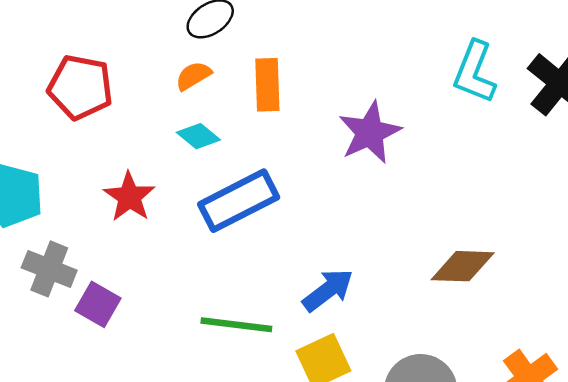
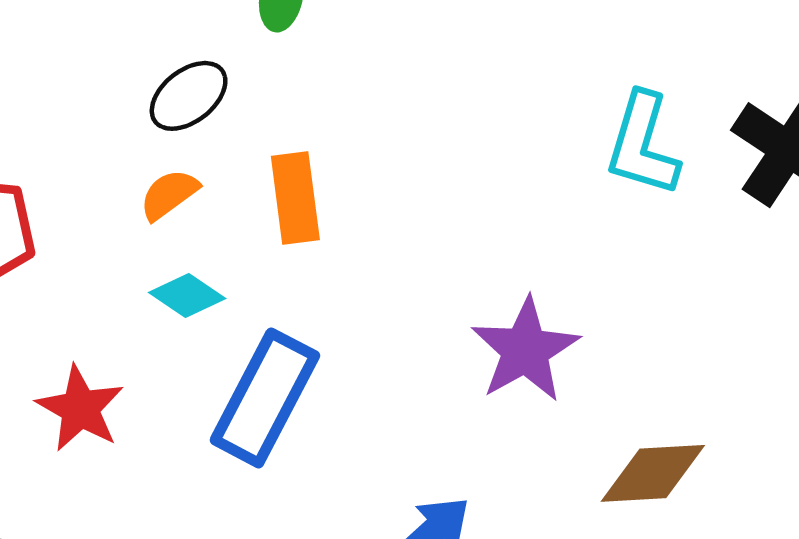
purple star: (370, 133) -> (525, 350), moved
blue rectangle: (239, 201) -> (265, 398), turned -30

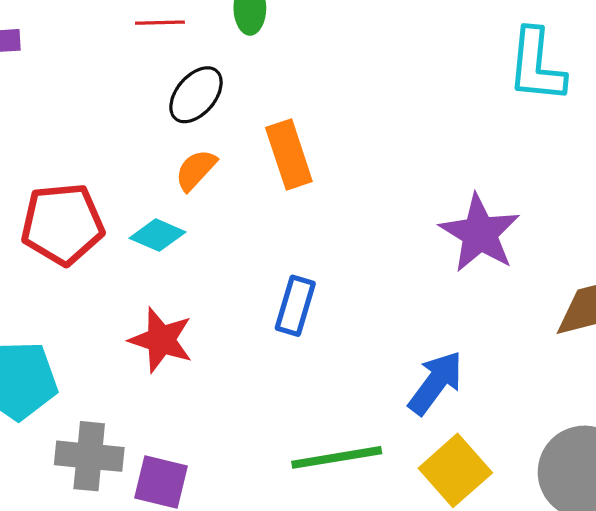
cyan diamond: (187, 295) -> (157, 235), moved
blue rectangle: (265, 398) -> (295, 306), size x0.6

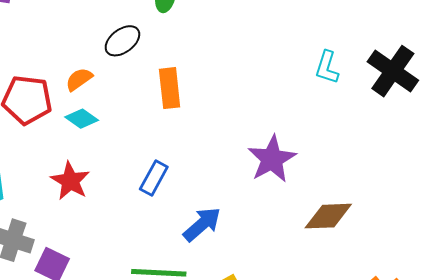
cyan L-shape: (536, 66) -> (327, 67), size x0.7
orange semicircle: (196, 170) -> (79, 79), moved
blue arrow: (436, 383) -> (202, 224), moved

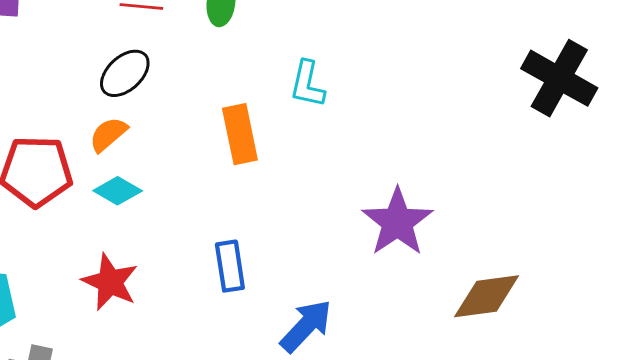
black ellipse: (122, 41) -> (125, 73), moved
cyan L-shape: (327, 67) -> (307, 84), moved
blue rectangle: (154, 178) -> (230, 266), turned -32

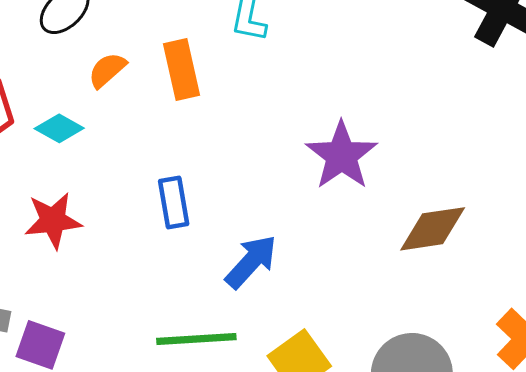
orange semicircle: (108, 134) -> (107, 70), moved
red star: (110, 282) -> (53, 220), turned -30

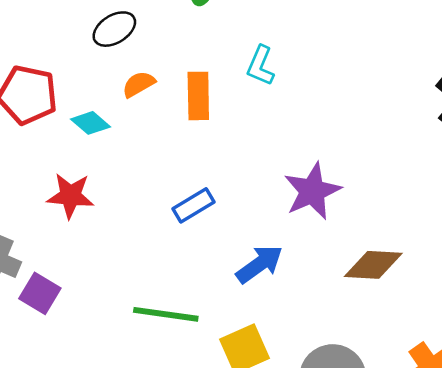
blue rectangle: (174, 203) -> (194, 205), moved, turned 57
blue arrow: (251, 262) -> (259, 264), moved

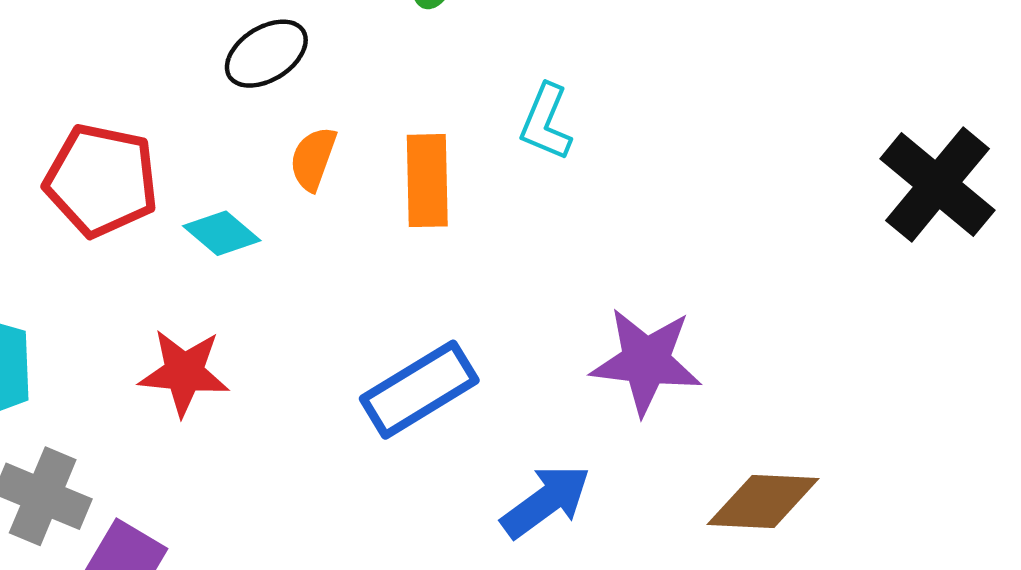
orange semicircle: (139, 84) -> (313, 159), turned -40
purple star: (312, 191) -> (646, 361), turned 30
blue rectangle: (194, 205) -> (419, 390), size x1.4

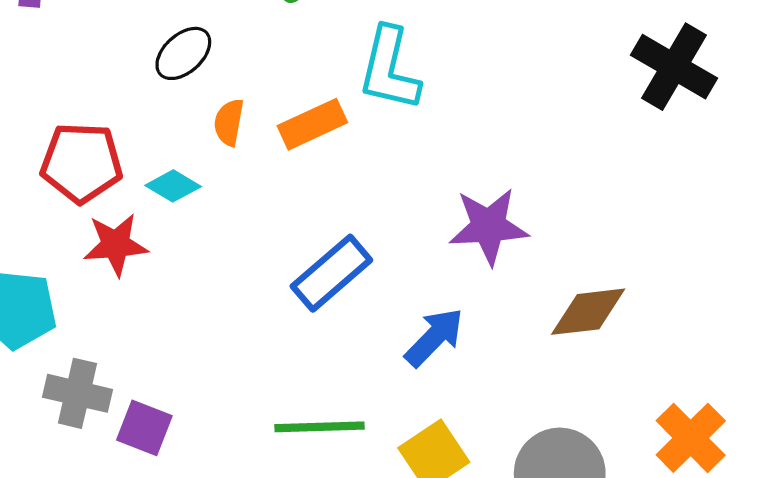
cyan L-shape: (546, 122) -> (389, 69), size x1.6
orange rectangle: (427, 181) -> (312, 124), turned 76
red star: (184, 372) -> (116, 245), moved

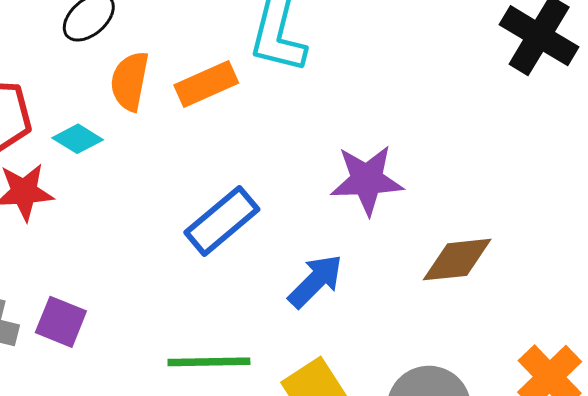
orange semicircle: (229, 122) -> (130, 81), size x1.4
purple square: (144, 428) -> (61, 322), moved

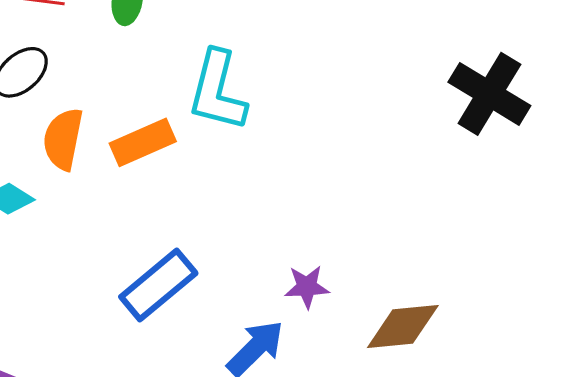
purple star: (367, 180) -> (307, 287), moved, size x0.6

